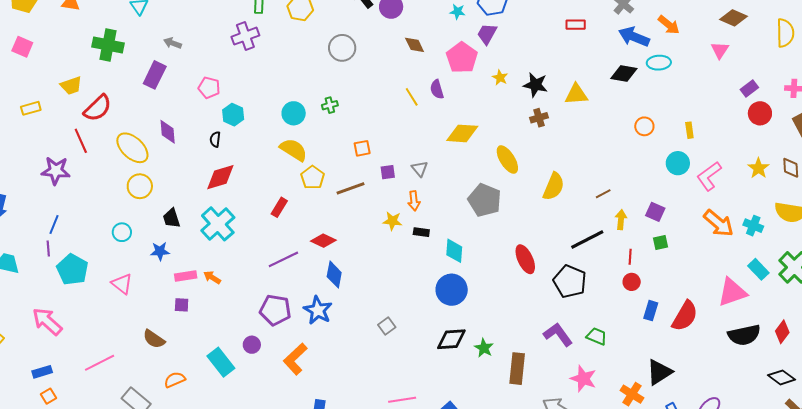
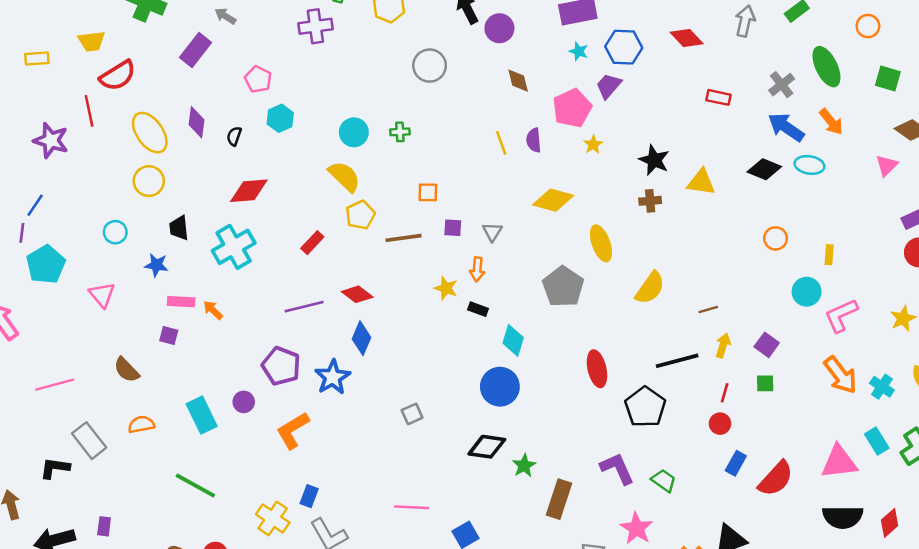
yellow star: (500, 78) -> (593, 144), moved
black semicircle: (215, 139) -> (234, 136), moved

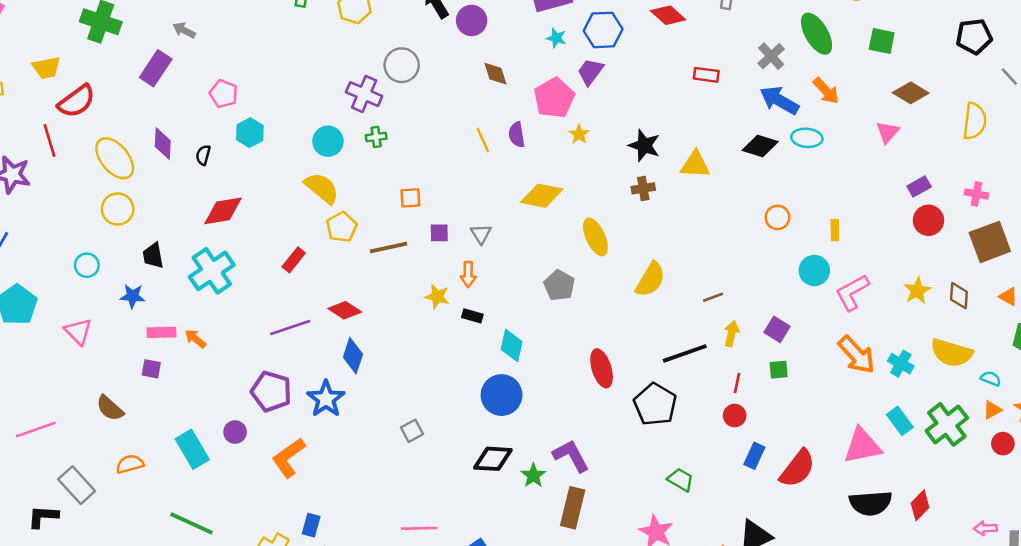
purple cross: (315, 26) -> (364, 94), moved, turned 36
gray pentagon: (563, 287) -> (559, 285), size x0.7
purple L-shape: (617, 468) -> (571, 456), moved

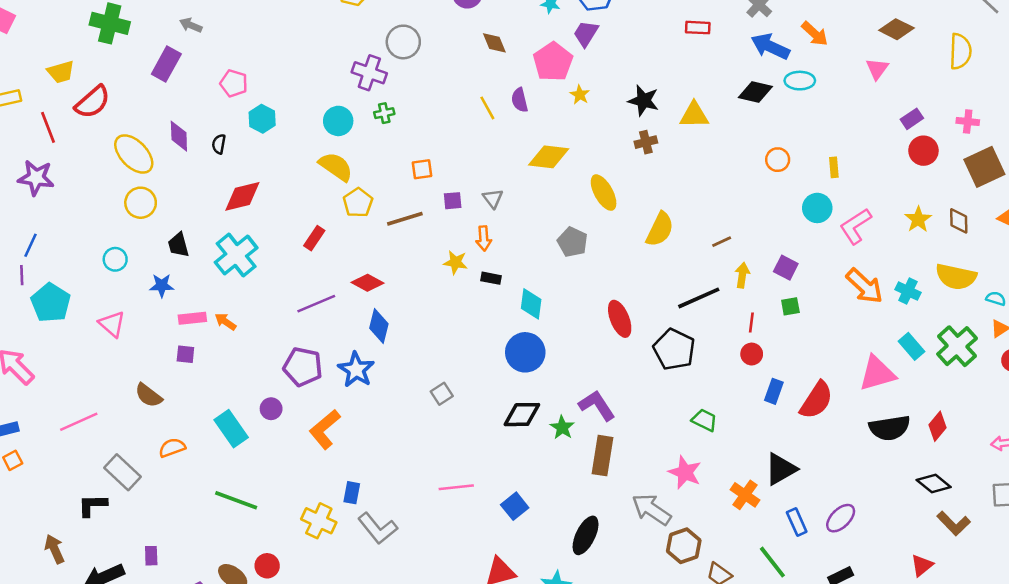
red line: (50, 141) -> (48, 127), moved

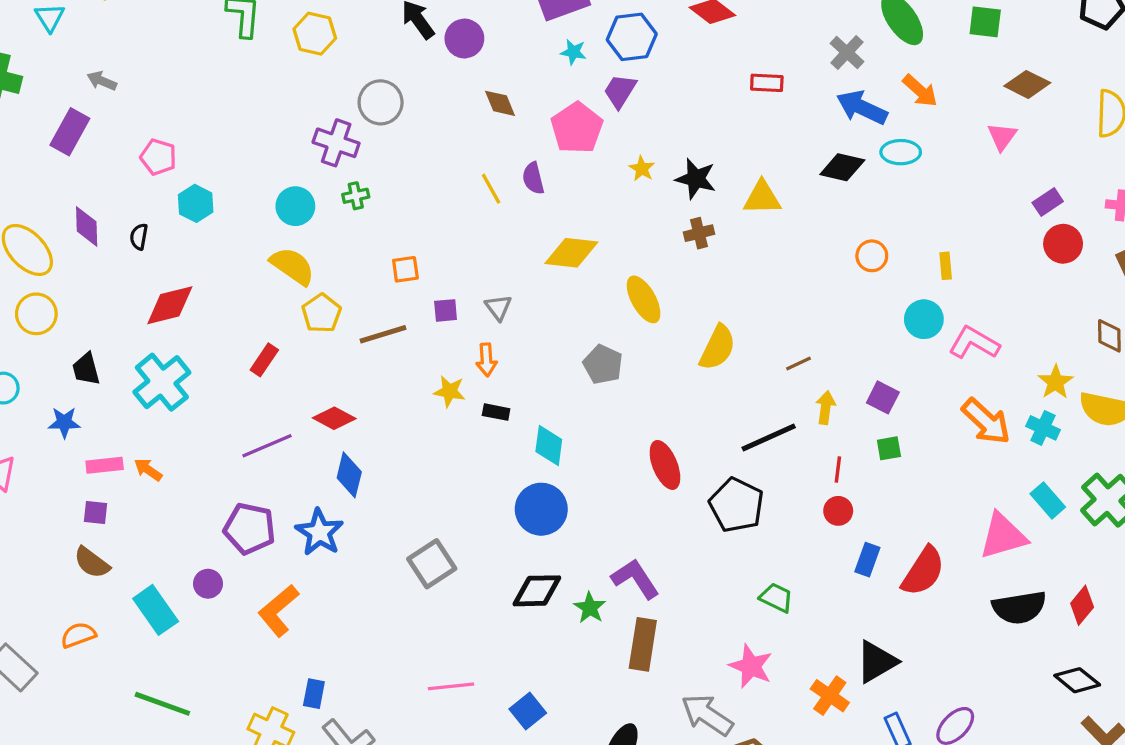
yellow star: (580, 95) -> (642, 169), moved
yellow star: (918, 219) -> (1055, 382), moved
pink L-shape: (856, 226) -> (974, 343), turned 63
gray square: (442, 394) -> (432, 564), size x1.6
brown semicircle: (149, 395) -> (92, 563), moved

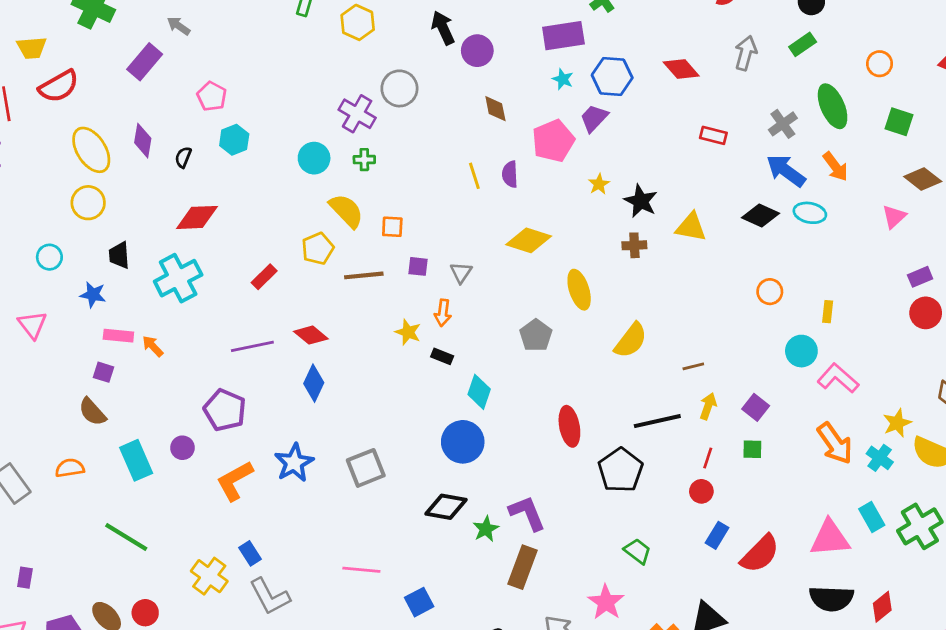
yellow semicircle: (292, 266) -> (346, 211), moved
blue star: (319, 532) -> (294, 463), moved
blue rectangle: (314, 694) -> (250, 553), turned -55

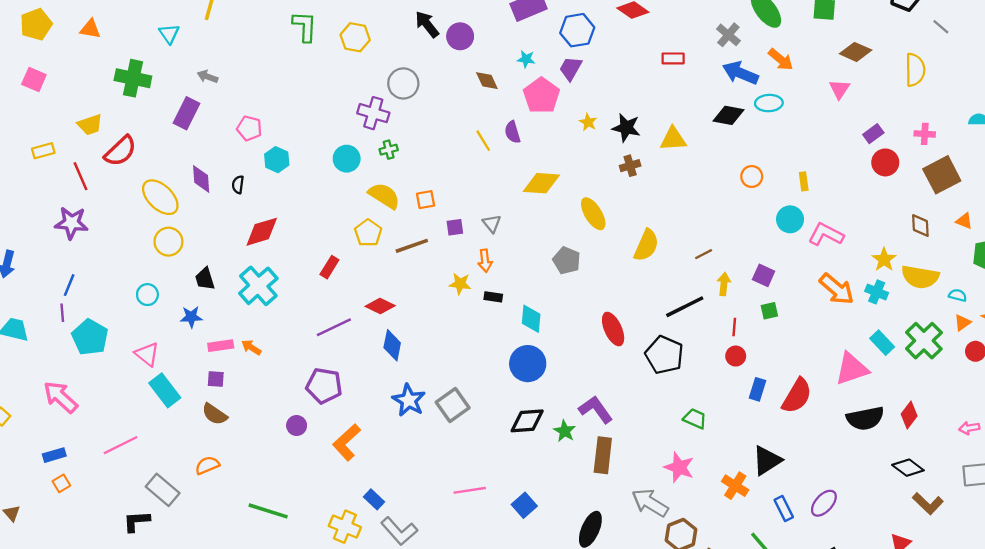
cyan star: (563, 79) -> (526, 59), moved
cyan rectangle: (136, 460) -> (165, 390), moved
blue star: (294, 463) -> (409, 400), moved

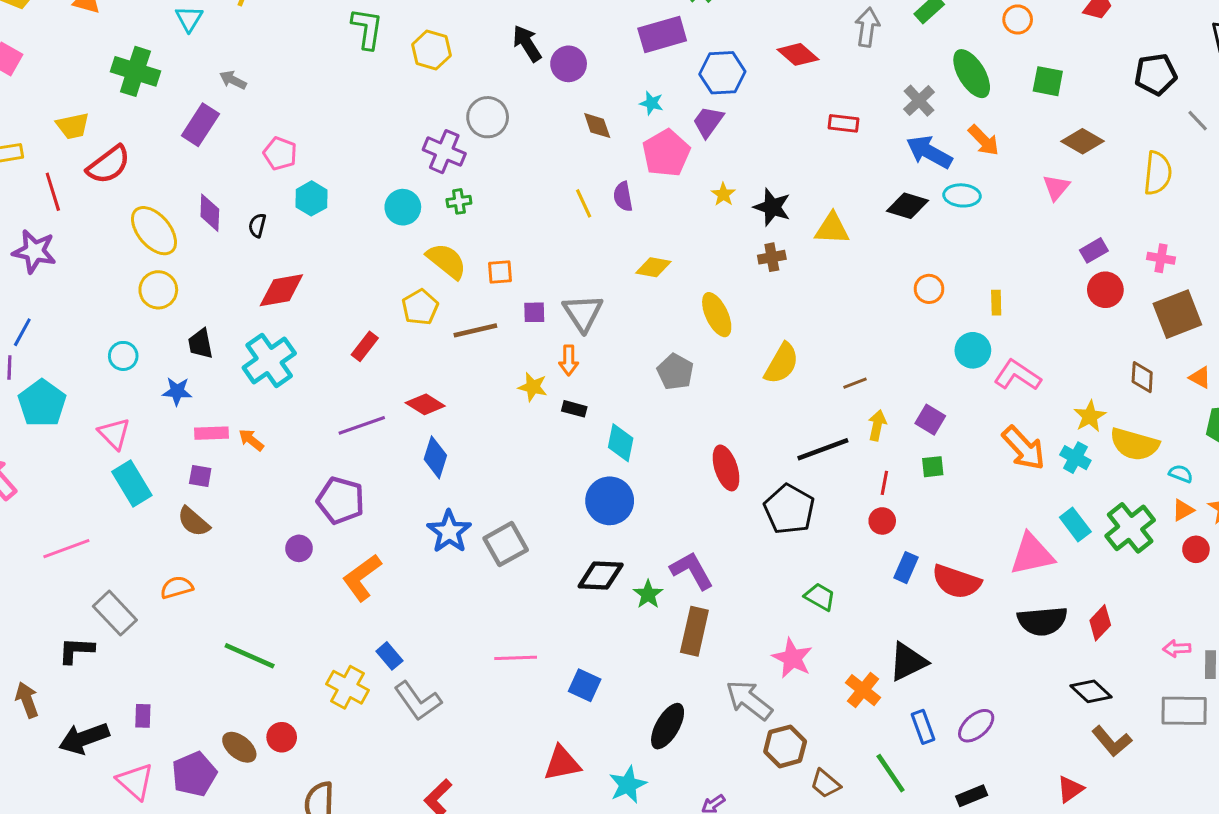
yellow diamond: (541, 183) -> (653, 267), size x0.7
gray triangle: (492, 224) -> (583, 313), size x1.6
red semicircle: (797, 396) -> (956, 582), turned 72
blue square: (524, 505) -> (585, 685), turned -30

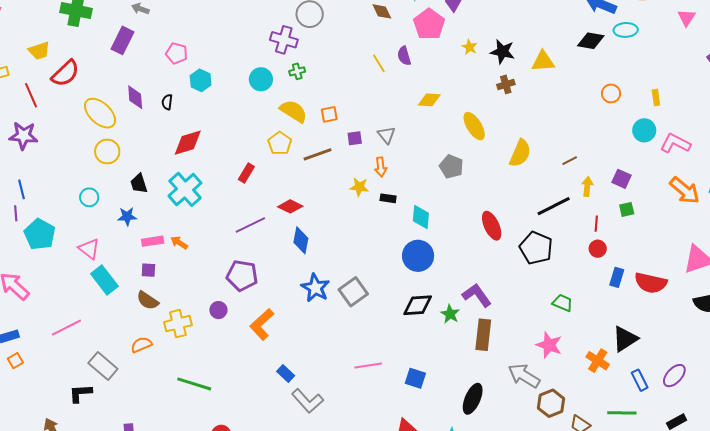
gray triangle: (583, 313) -> (387, 135), size x0.7
blue line: (22, 332) -> (22, 189), turned -36
yellow cross: (348, 687) -> (178, 324), moved, turned -36
green line: (891, 773) -> (622, 413), turned -48

